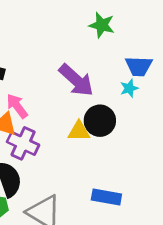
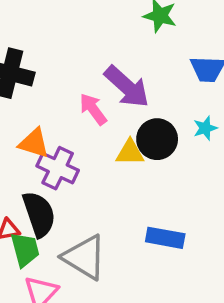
cyan star: (129, 88) -> (205, 128), moved
pink arrow: (17, 106) -> (93, 109), moved

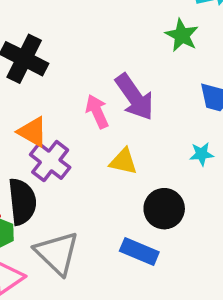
black circle: (157, 139) -> (164, 209), moved

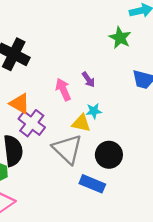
purple arrow: (135, 97) -> (88, 80), size x0.5
cyan star: (202, 154) -> (94, 111), moved
gray triangle: (57, 253) -> (67, 149), moved

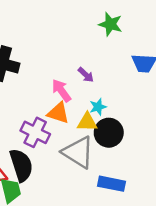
orange triangle: (20, 104) -> (58, 113), moved
black circle: (109, 155) -> (109, 133), moved

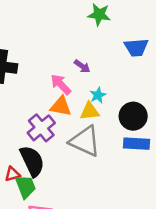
purple cross: (35, 132) -> (41, 128), turned 32
black circle: (109, 133) -> (133, 116), moved
blue rectangle: (111, 184) -> (137, 144), moved

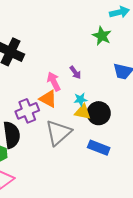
yellow triangle: (90, 111) -> (83, 112), moved
black circle: (133, 116) -> (99, 113), moved
gray triangle: (85, 141) -> (58, 133), turned 36

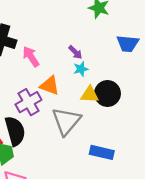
pink arrow: (54, 81) -> (31, 57), moved
cyan star: (80, 99) -> (81, 69), moved
blue rectangle: (99, 148) -> (102, 152), moved

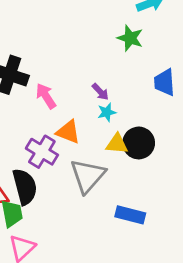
blue trapezoid: (128, 44) -> (165, 82), turned 80
purple cross: (28, 102) -> (42, 152), turned -30

